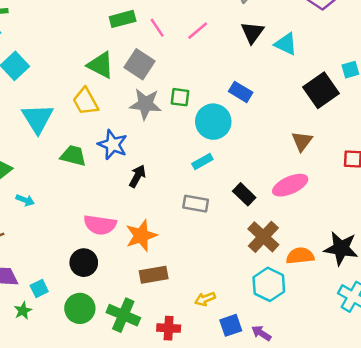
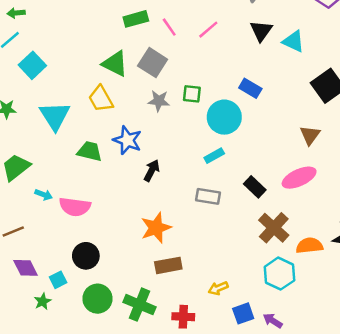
gray star: (145, 104) -> (159, 101), size x0.7
pink semicircle: (100, 225) -> (75, 207), moved
black circle: (84, 263) -> (86, 256), moved

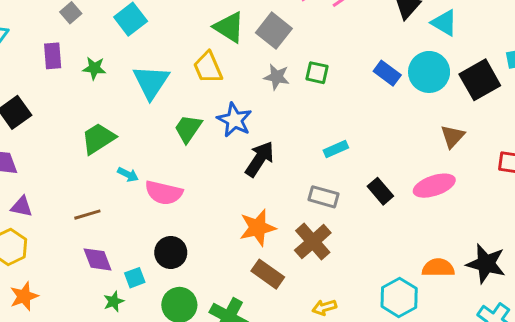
cyan circle: (224, 117) -> (429, 72), moved
green trapezoid: (90, 151) -> (188, 129), turned -75
black arrow: (152, 170) -> (260, 159), size x1.4
brown cross: (274, 228) -> (313, 242), moved
brown rectangle: (168, 265) -> (268, 274), turned 40

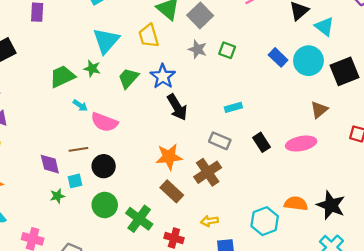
green star: (94, 68) -> (92, 69), moved
black arrow: (260, 159) -> (177, 107), turned 108
brown line: (87, 215) -> (78, 149), moved

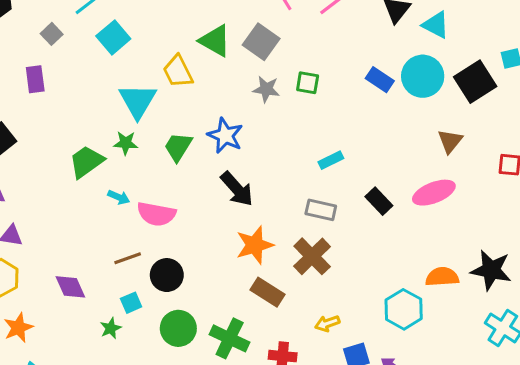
yellow trapezoid: (149, 36) -> (178, 71), moved
black arrow: (177, 107) -> (237, 189), moved
purple diamond: (50, 164) -> (70, 287), moved

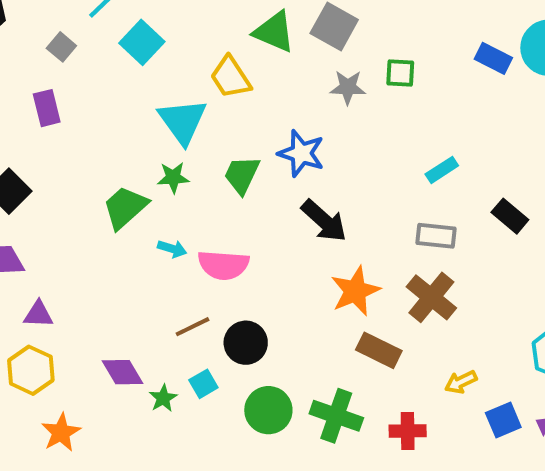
green star: (111, 328) -> (163, 398), moved

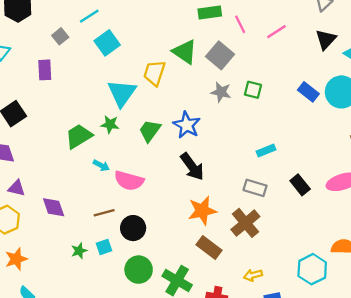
yellow trapezoid: (231, 77) -> (154, 73), turned 40
purple diamond: (122, 372) -> (54, 207), moved

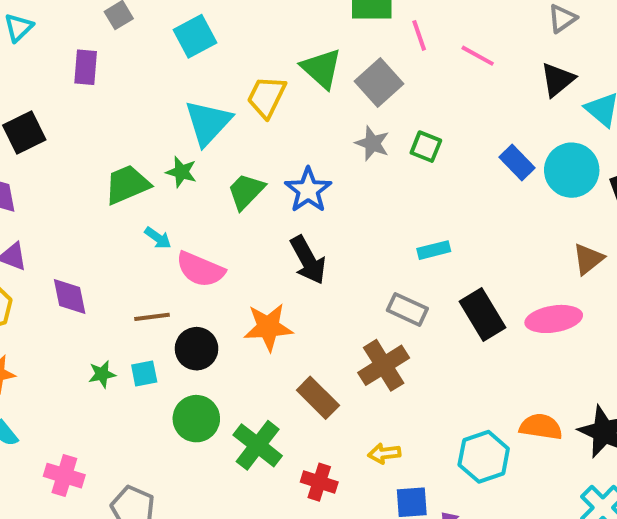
pink line: (276, 32) -> (478, 56), turned 54
black rectangle: (300, 185) -> (482, 315), size x1.4
orange star: (202, 211) -> (268, 327), moved

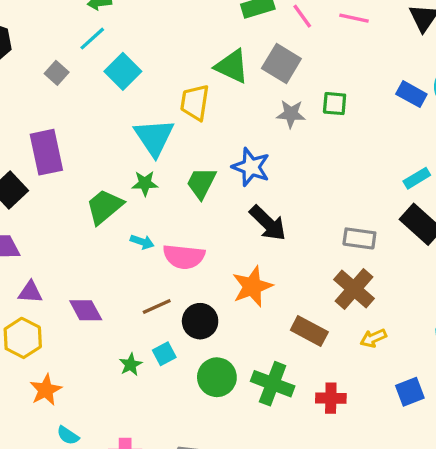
purple rectangle: (86, 67) -> (46, 152), moved, size x1.5
cyan rectangle: (434, 250) -> (417, 178), moved
yellow arrow: (384, 453) -> (373, 338), moved

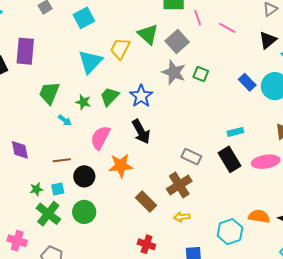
gray star: (291, 114) -> (174, 72), size x1.4
green star: (145, 183) -> (83, 102), moved
green trapezoid: (105, 207) -> (49, 93), turned -45
pink semicircle: (184, 257) -> (100, 138), moved, turned 95
green cross: (273, 384) -> (48, 214), moved

